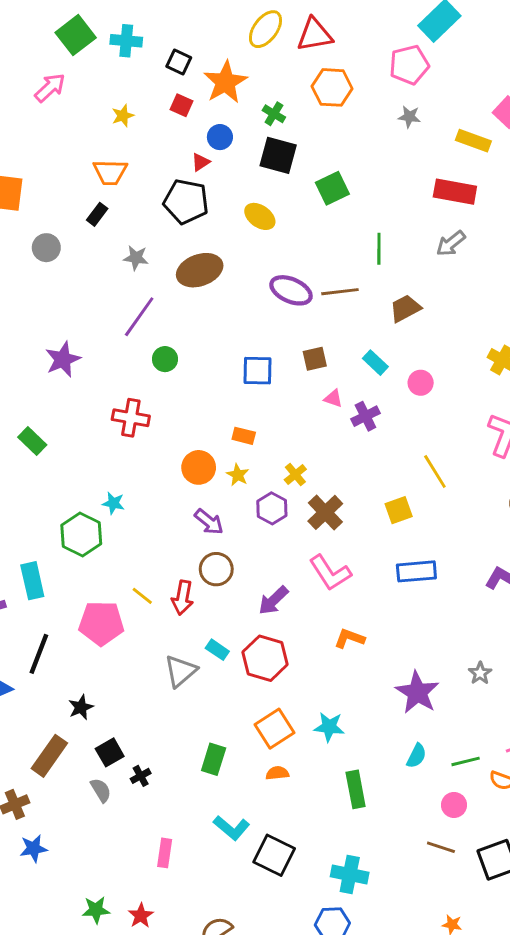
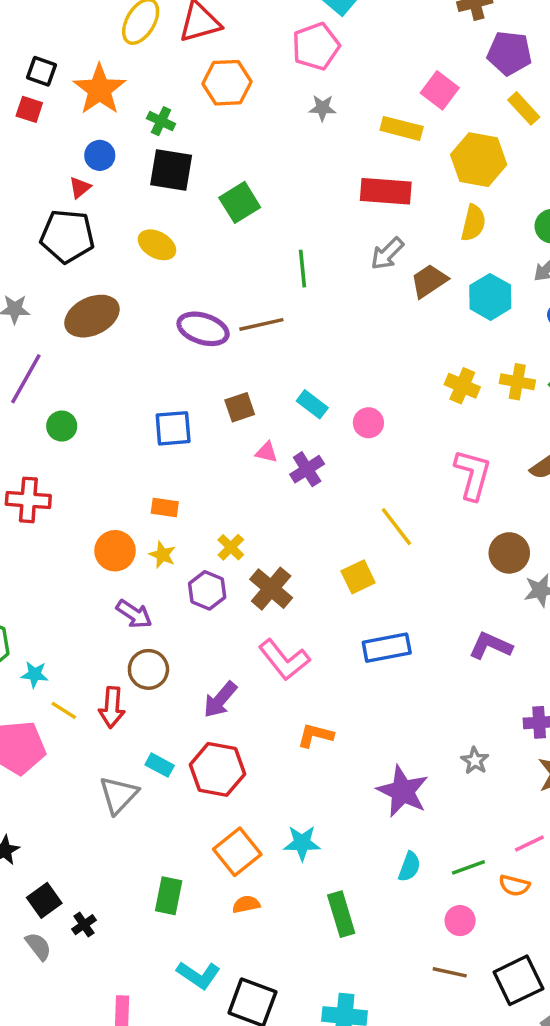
red square: (181, 105) -> (29, 109), moved
brown trapezoid: (405, 308) -> (429, 281), moved
cyan star: (113, 503) -> (35, 674), moved

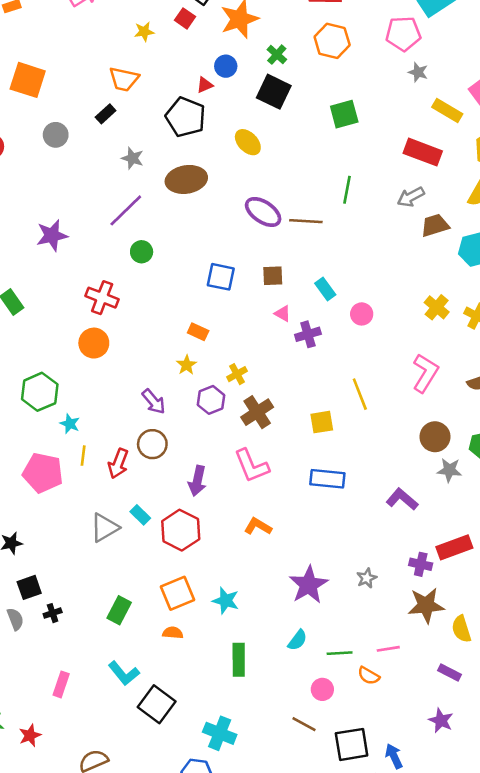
gray star: (322, 108) -> (418, 72), moved
green square: (240, 202) -> (344, 114), moved
orange circle: (115, 551) -> (94, 343), moved
purple arrow: (220, 700) -> (197, 481), turned -44
yellow line: (64, 710) -> (83, 456), turned 48

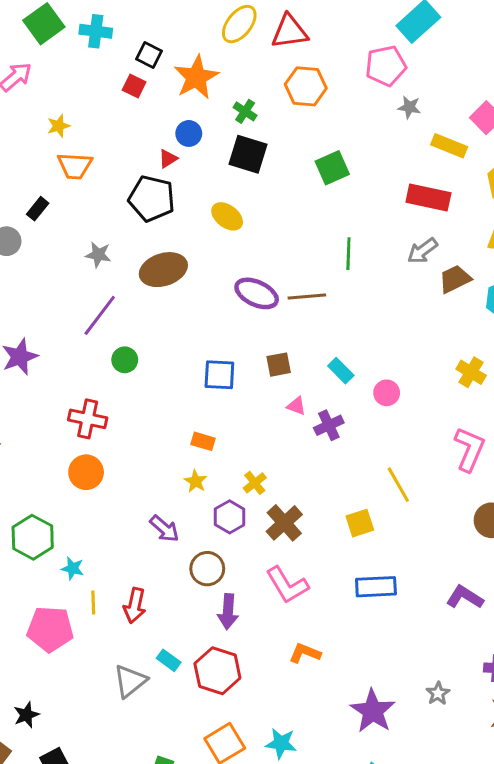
yellow star: (144, 32) -> (59, 126), moved
black rectangle: (106, 114) -> (38, 209), moved
brown circle: (152, 444) -> (207, 569), moved

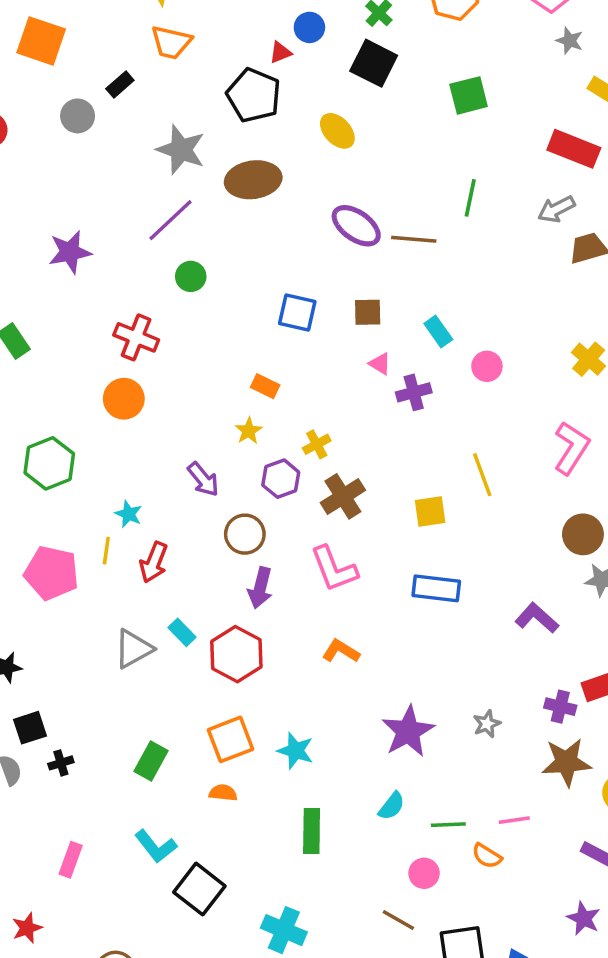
gray star: (98, 255) -> (181, 150), size x1.6
cyan star: (73, 568) -> (129, 514), moved

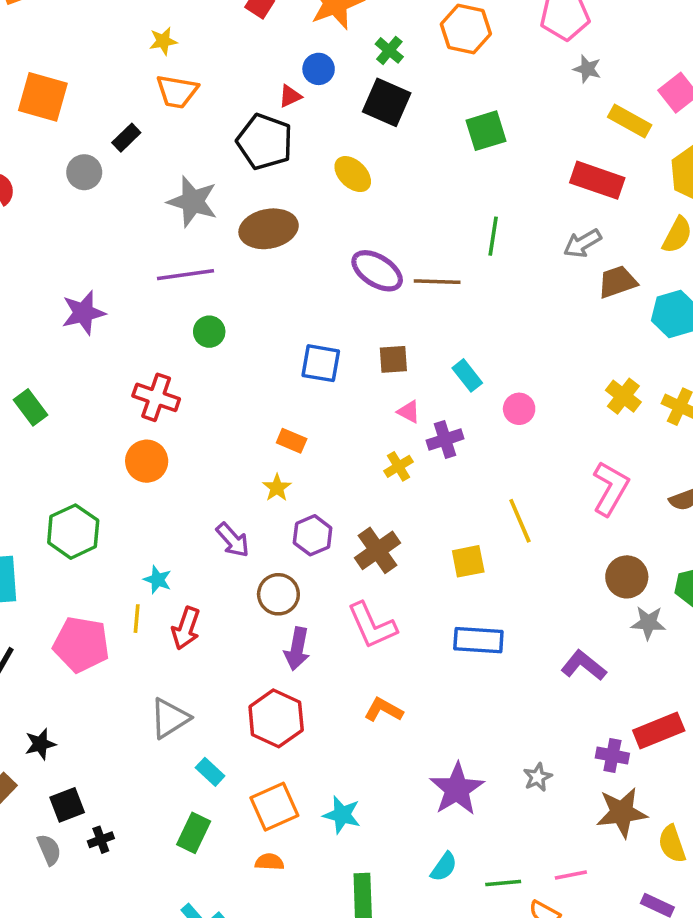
purple line: (170, 220) -> (185, 275), turned 38
yellow cross: (317, 444) -> (399, 466), moved
cyan rectangle: (182, 632) -> (210, 772), moved

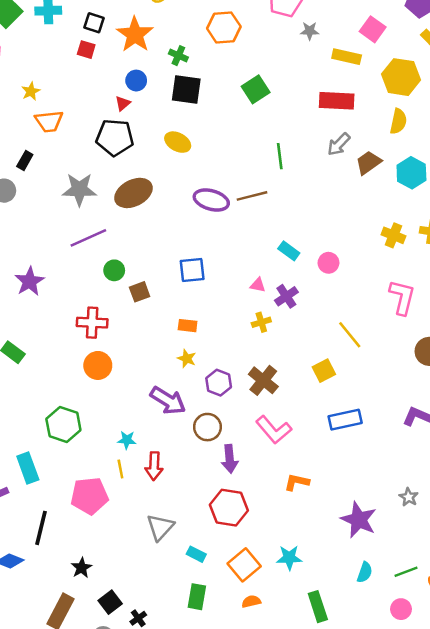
brown square: (393, 359) -> (140, 292), moved
yellow cross: (399, 466) -> (261, 322), turned 30
purple arrow: (233, 540) -> (168, 401), size x1.4

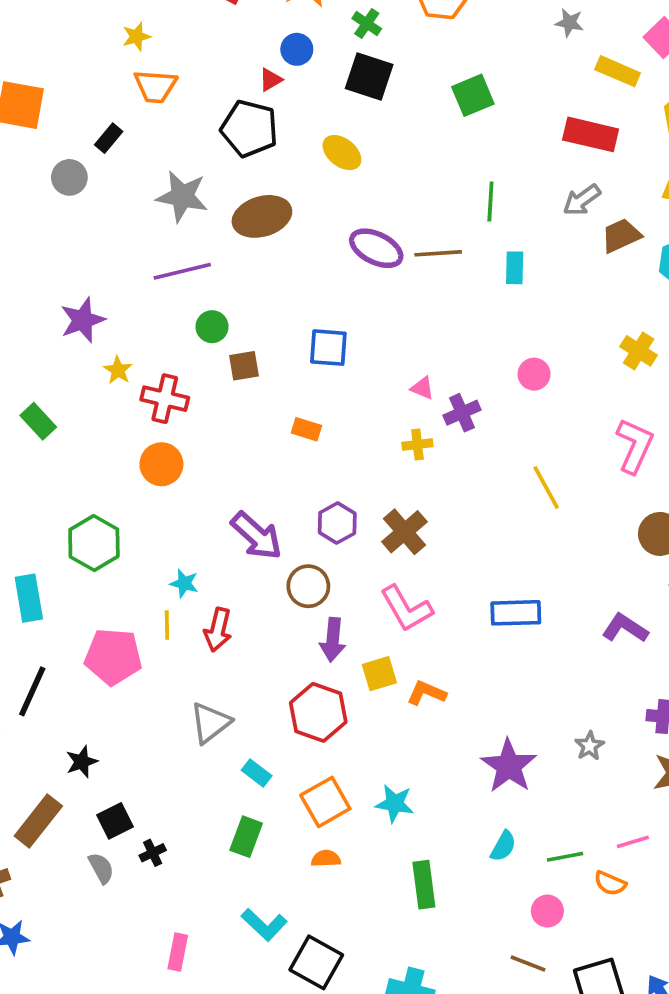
cyan rectangle: (289, 251) -> (515, 268), moved, turned 45
yellow star: (187, 359) -> (118, 370), moved
yellow square: (324, 371) -> (379, 674), moved

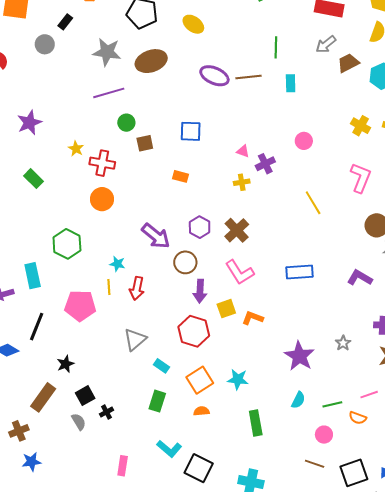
purple star: (83, 320) -> (29, 123), moved

